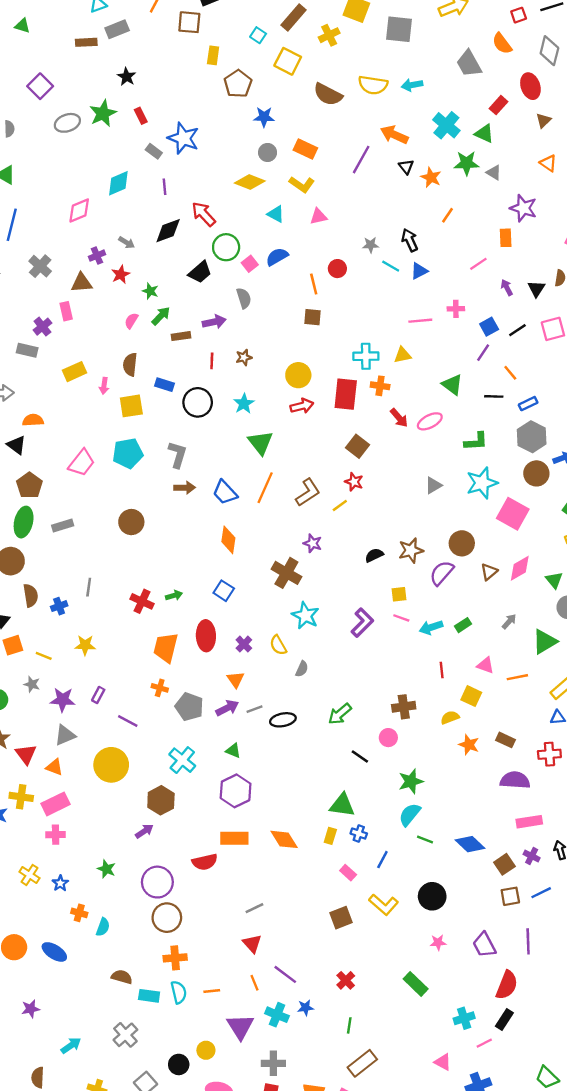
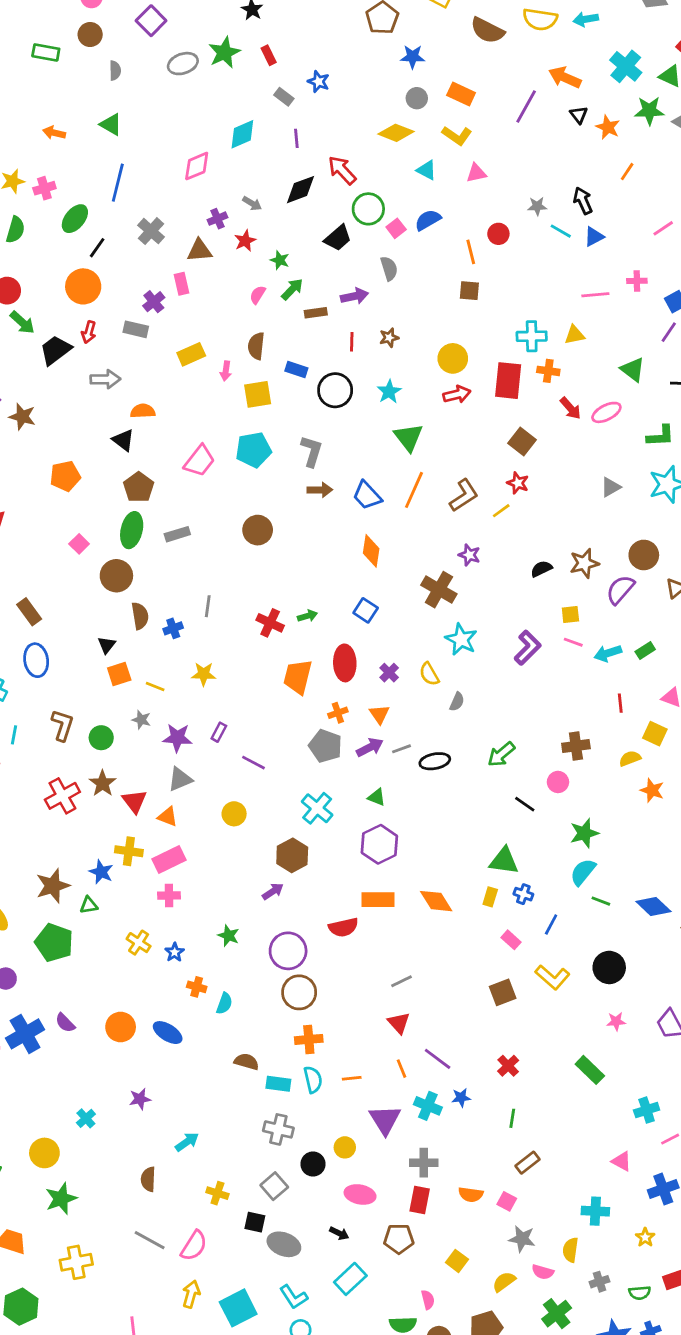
blue star: (183, 138) -> (319, 82), size x0.6
orange cross: (160, 688) -> (338, 713), moved, turned -35
yellow circle: (111, 765) -> (234, 814), size x0.6
gray cross: (125, 1035) -> (278, 1129), moved, turned -35
brown rectangle: (362, 1063) -> (528, 1163), size x0.7

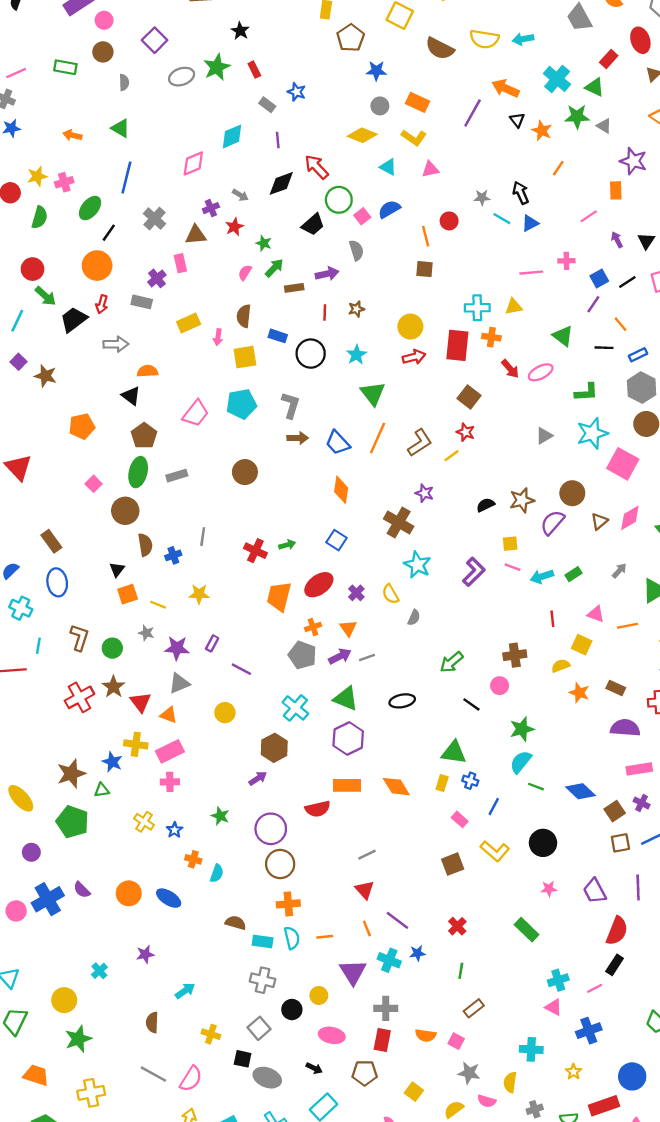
red ellipse: (345, 663) -> (319, 585), turned 56
black ellipse: (435, 761) -> (402, 701), moved
green triangle: (377, 797) -> (346, 699), size x1.6
cyan cross: (647, 1110) -> (558, 980), moved

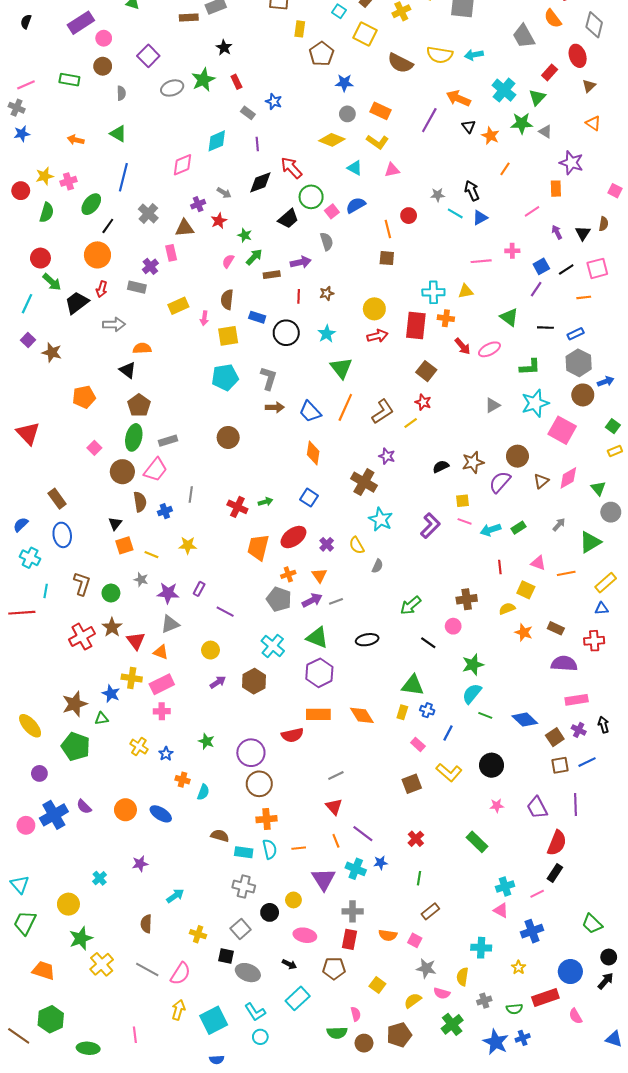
green triangle: (595, 87) -> (537, 97), turned 48
orange line: (620, 324) -> (584, 297), moved, turned -56
pink trapezoid: (196, 413) -> (156, 470), moved
purple arrow: (258, 778) -> (218, 682), moved
yellow cross: (91, 1093) -> (102, 964), moved, turned -30

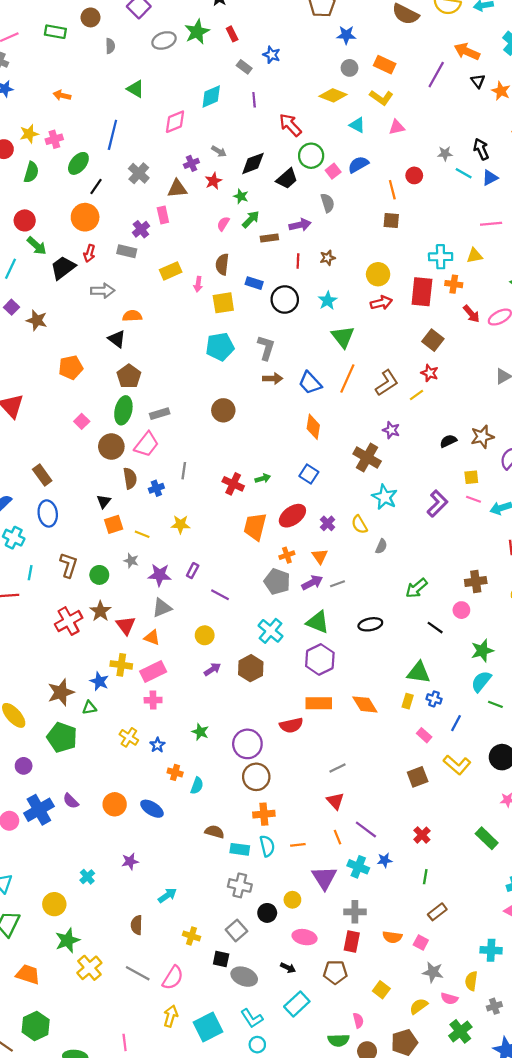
green triangle: (118, 134) -> (136, 89), moved
black diamond: (260, 182) -> (253, 163), moved

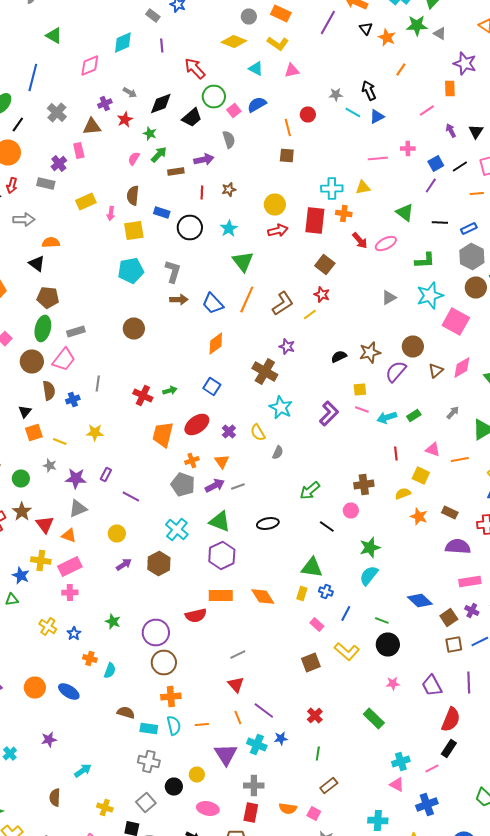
brown pentagon: (129, 376) -> (48, 298), turned -30
orange diamond: (313, 427) -> (216, 344), turned 45
green line: (495, 704) -> (382, 620), moved

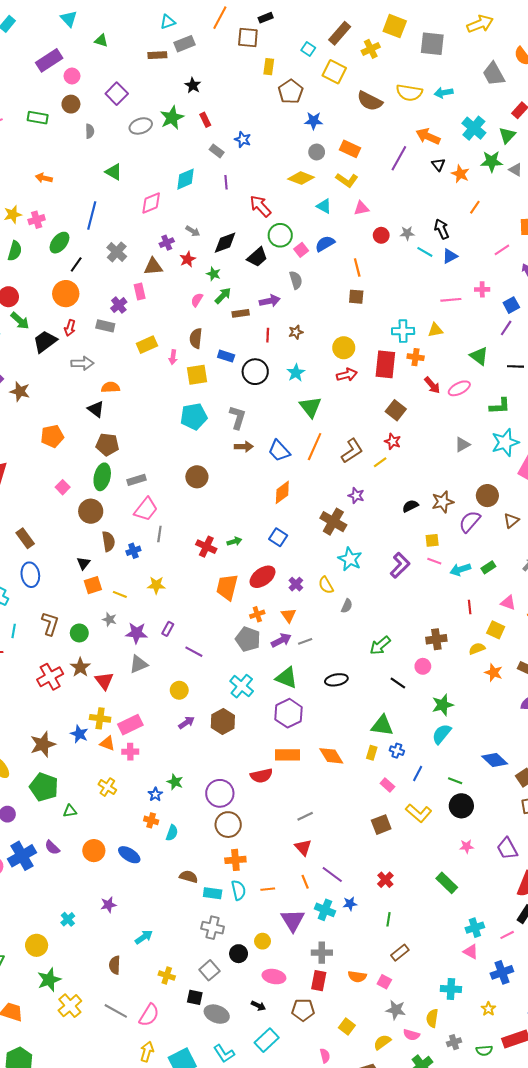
red circle: (308, 114) -> (381, 235), moved
pink trapezoid: (64, 360) -> (146, 509), moved
orange triangle: (69, 536) -> (107, 743), moved
green triangle: (12, 600) -> (70, 811), moved
blue star: (74, 634) -> (155, 794), moved

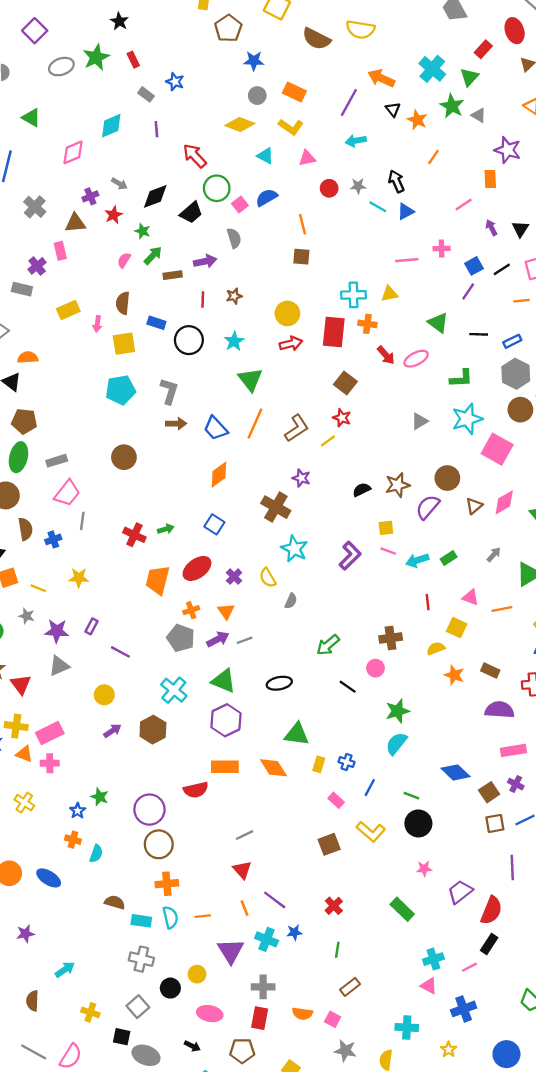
cyan arrow: (444, 93) -> (356, 141), moved
green star: (492, 161) -> (452, 106), turned 30
green triangle: (382, 726) -> (297, 734), moved
purple trapezoid: (507, 848) -> (460, 892), moved, turned 80

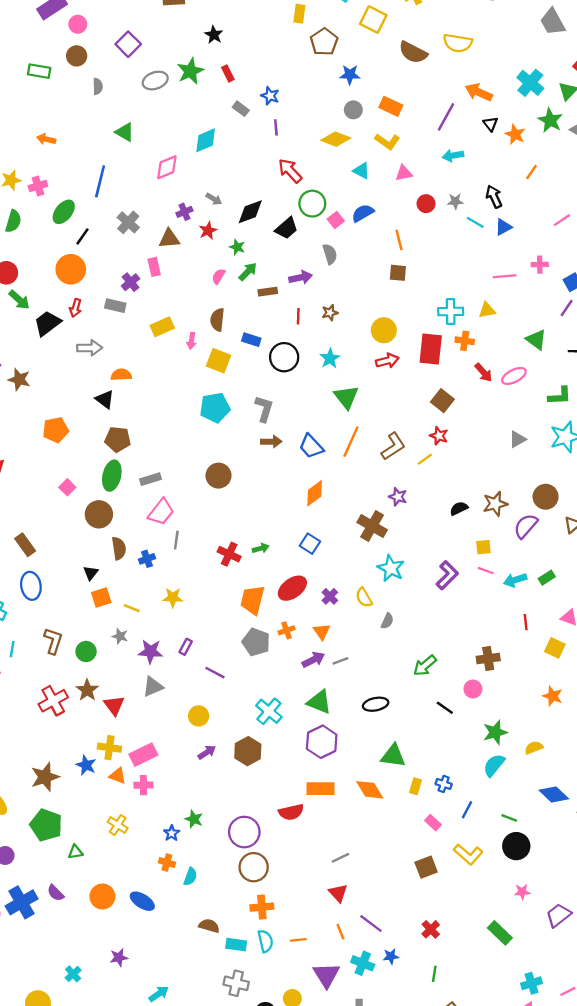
purple line: (156, 129) -> (276, 127), moved
yellow square: (124, 344) -> (218, 361), turned 30
gray pentagon: (181, 638) -> (256, 642), moved
yellow semicircle: (436, 648) -> (534, 748), moved

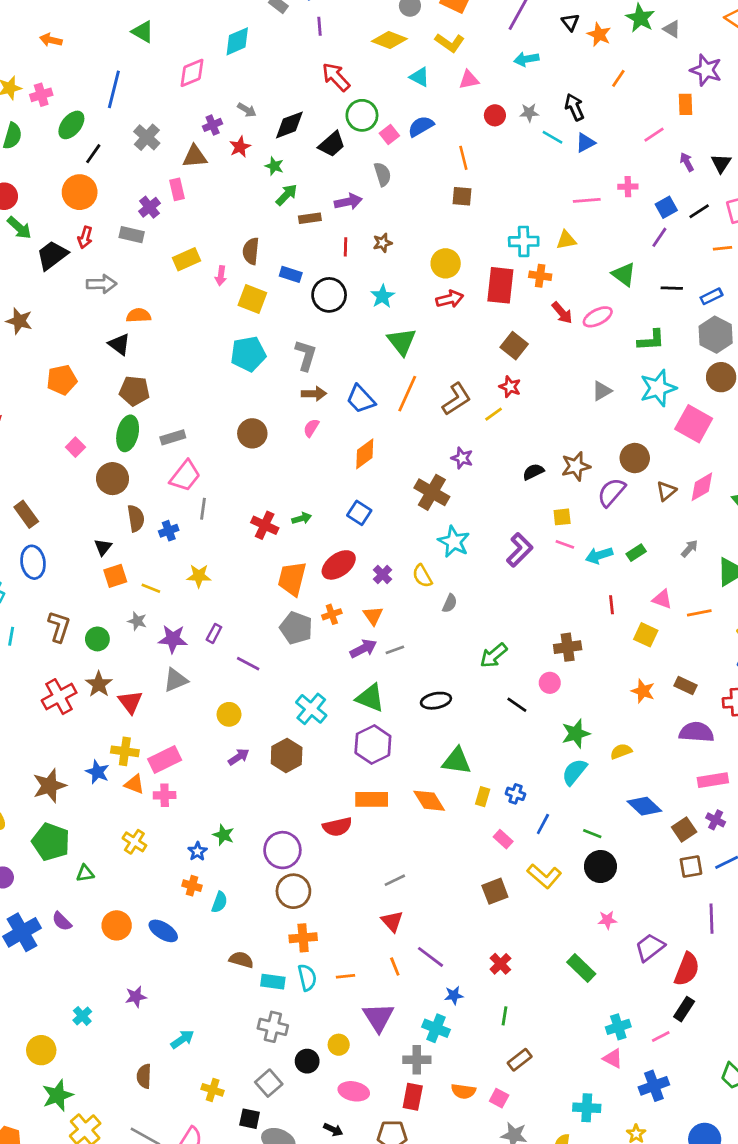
pink semicircle: (218, 276) -> (311, 428), moved
cyan cross: (363, 963) -> (436, 1028), moved

